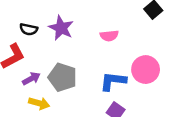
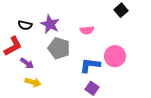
gray pentagon: (62, 77) -> (59, 48), moved
purple arrow: (31, 79) -> (27, 63), turned 64

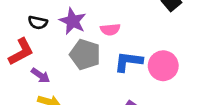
pink semicircle: (87, 30) -> (110, 29), moved
blue L-shape: (90, 65) -> (128, 62), moved

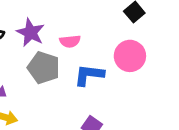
pink circle: (163, 66) -> (130, 56), moved

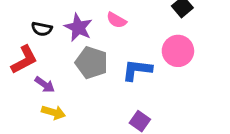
pink semicircle: (70, 41) -> (116, 20), moved, turned 36

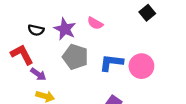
pink circle: (178, 51) -> (141, 66), moved
red L-shape: (24, 60) -> (22, 54), turned -90

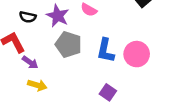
blue L-shape: (111, 63) -> (106, 50), turned -85

